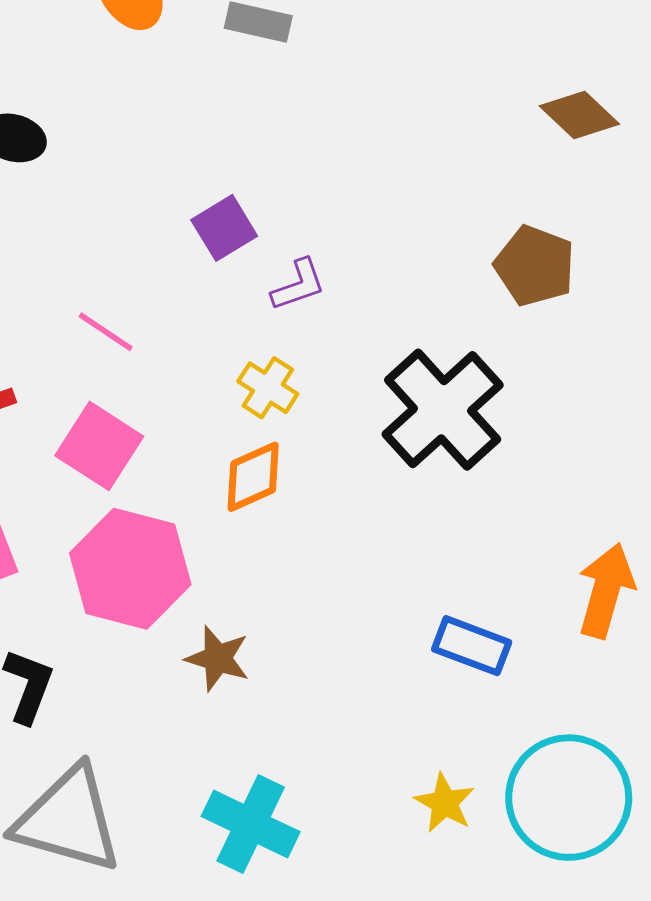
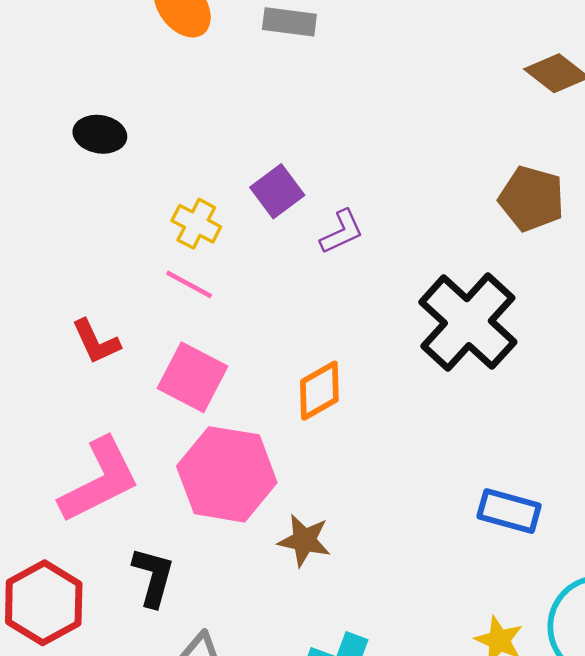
yellow cross: (268, 388) -> (196, 224), moved

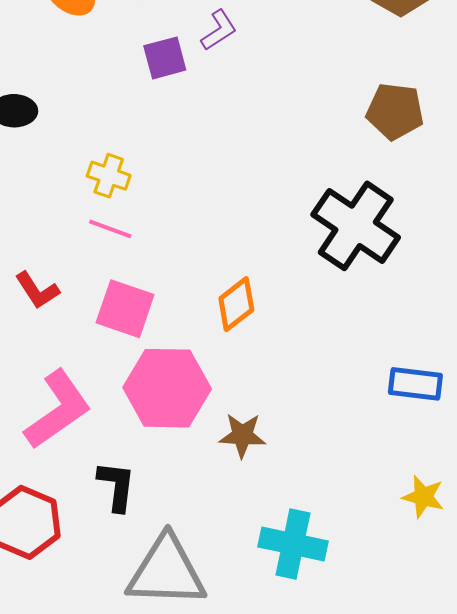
purple square: (277, 191) -> (165, 58), moved, turned 30
purple L-shape: (342, 232) -> (219, 30), moved

